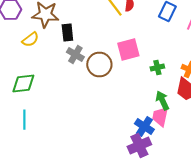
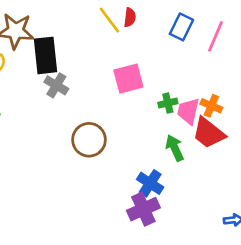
black rectangle: (67, 32) -> (45, 55), size x1.5
brown circle: (99, 64) -> (89, 140), moved
pink trapezoid: (160, 116) -> (188, 111), moved

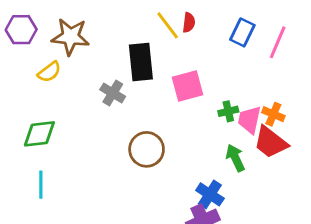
black rectangle: (45, 55) -> (141, 62), moved

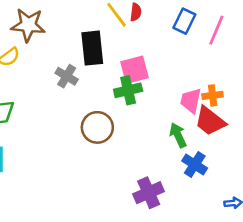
green cross: (228, 111) -> (128, 90), moved, size x1.5
orange cross: (273, 114) -> (213, 95), turned -30
blue cross: (210, 194) -> (195, 165), moved

